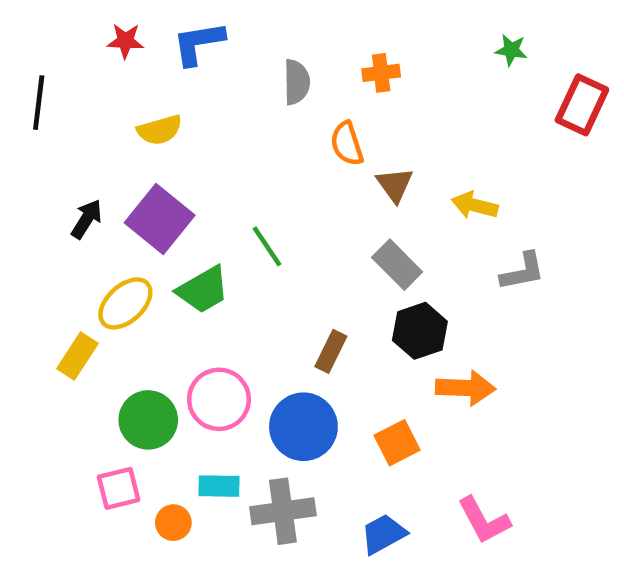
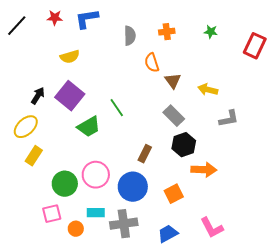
green star: (511, 50) -> (211, 32), moved
black line: (39, 103) -> (17, 26), moved, turned 35
yellow ellipse: (125, 303) -> (26, 127), moved

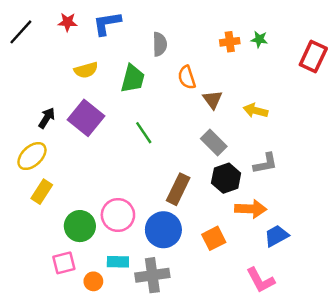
orange cross: (167, 32) -> (230, 42), moved
gray L-shape: (229, 119) -> (265, 163), moved
green trapezoid: (89, 127) -> (133, 79), moved, turned -45
brown rectangle: (145, 154) -> (178, 189), size x1.4
blue trapezoid: (168, 234) -> (276, 236), moved

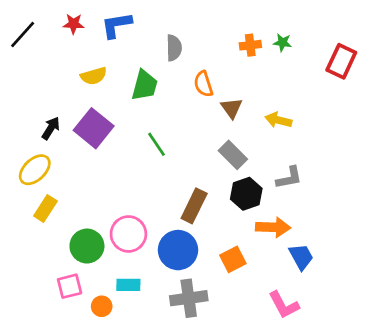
blue trapezoid: (276, 236) -> (301, 257), turned 90
gray cross: (152, 275) -> (189, 298), moved

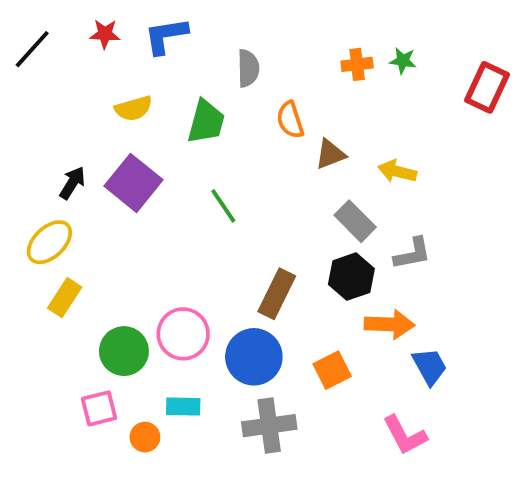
brown triangle: (232, 108) -> (330, 154), turned 45
gray rectangle: (233, 155) -> (355, 221), moved

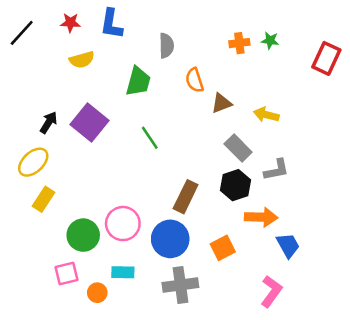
blue L-shape: (166, 36) -> (111, 24), turned -72
yellow semicircle: (133, 108) -> (82, 60), moved
pink L-shape: (405, 435) -> (271, 291), turned -116

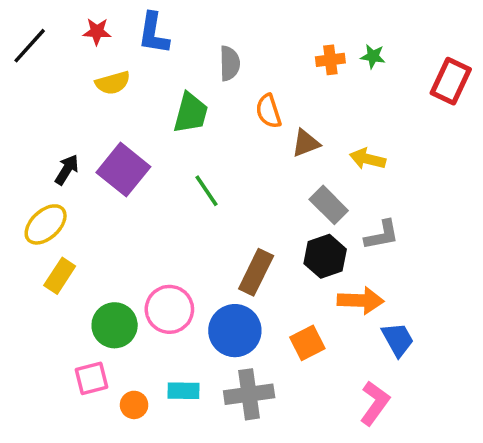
cyan rectangle: (123, 272) -> (184, 391), moved

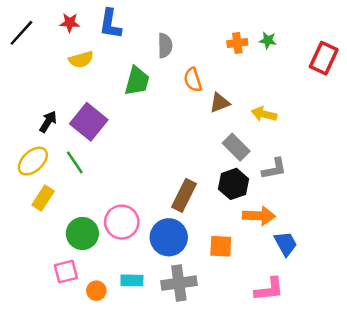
green line: (207, 191) -> (75, 162), moved
orange square: (307, 343) -> (221, 246), turned 30
pink L-shape: (375, 403) -> (269, 289), turned 48

